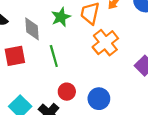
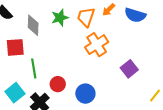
green line: (54, 56) -> (34, 68), moved

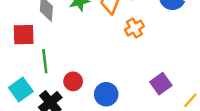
orange cross: (97, 45) -> (134, 28), moved, size x0.7
purple square: (129, 69) -> (161, 84), moved

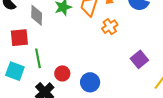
purple square: (161, 84) -> (139, 59), moved
cyan square: (21, 89) -> (15, 71), moved, turned -30

